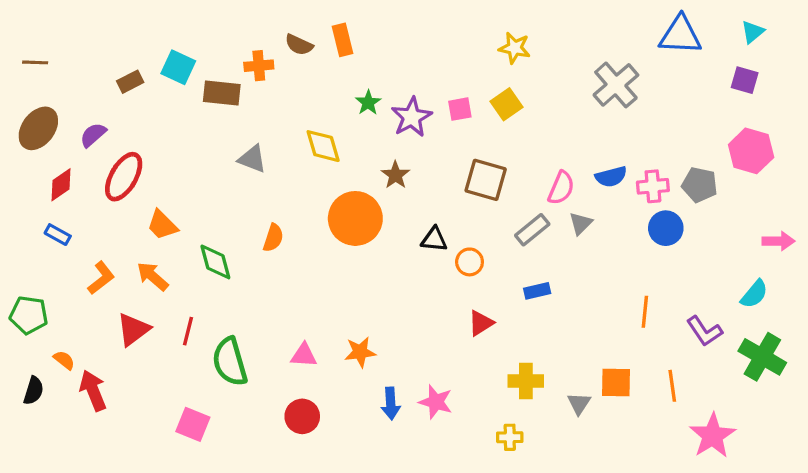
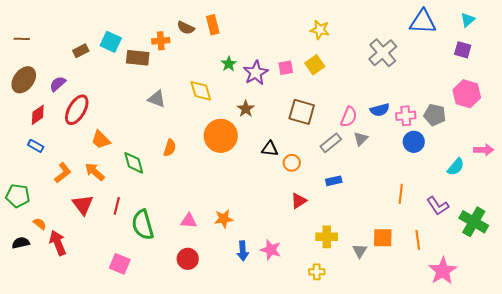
cyan semicircle: (754, 294) -> (456, 167), moved
red triangle: (133, 329) -> (83, 205), turned -30
black semicircle: (34, 391) -> (21, 243), turned -120

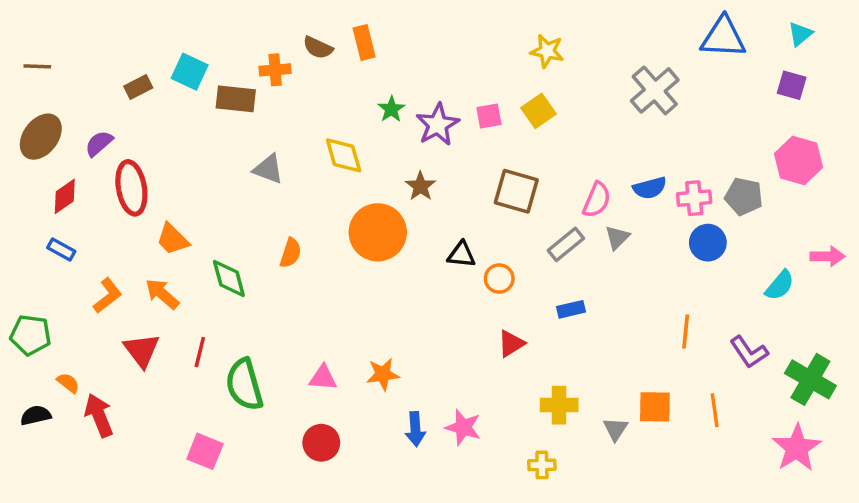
red ellipse: (77, 110) -> (131, 188), turned -40
pink star: (443, 271) -> (797, 448), moved

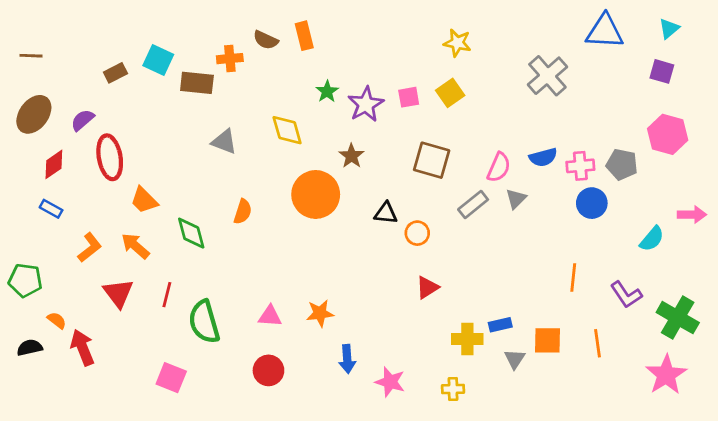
blue rectangle: (571, 309) -> (500, 325), moved
pink star: (463, 427) -> (390, 382), moved

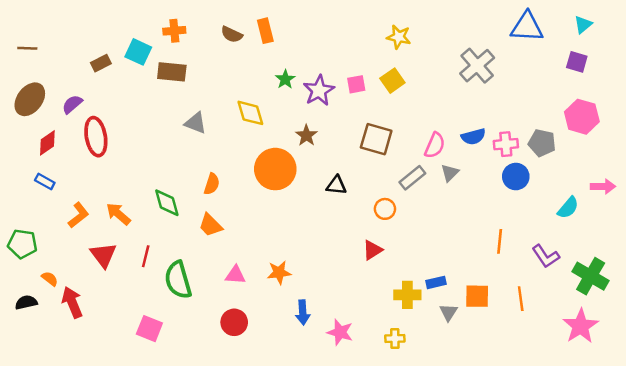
orange cross: (230, 59) -> (174, 31), moved
orange trapezoid: (144, 200) -> (210, 225), moved
orange circle: (417, 233) -> (385, 209), moved

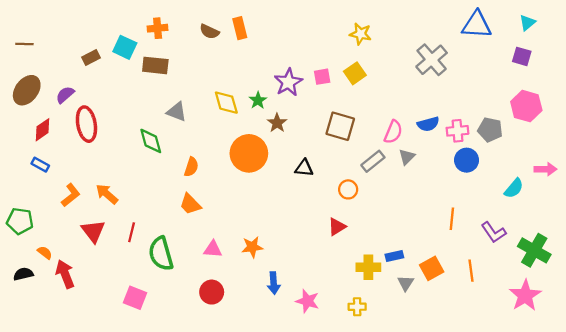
green star: (285, 79) -> (258, 100), moved
green diamond: (167, 203) -> (151, 141), moved
orange square: (477, 296) -> (432, 268), turned -30

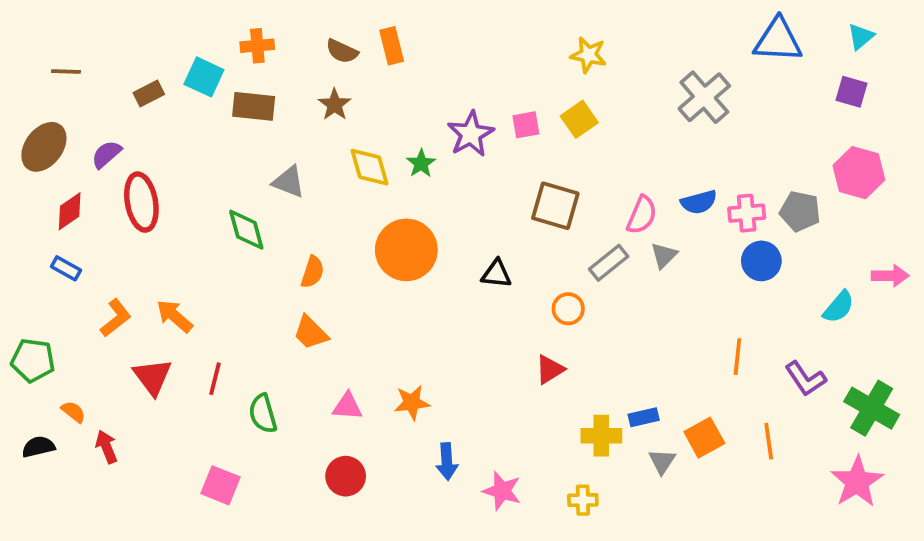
brown line: (24, 44) -> (66, 71), moved
brown star: (277, 123) -> (335, 105), moved
green semicircle: (161, 254) -> (263, 414), size x0.7
red arrow: (65, 274) -> (106, 447), size x0.7

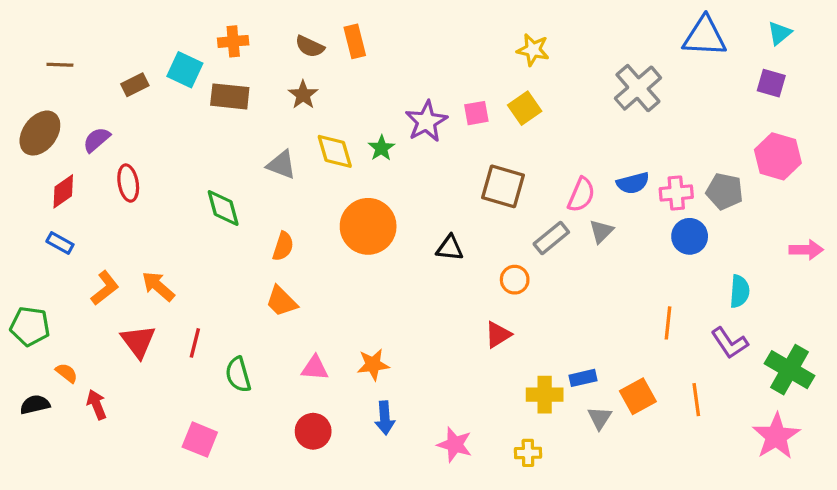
gray triangle: (289, 182) -> (281, 165), moved
red ellipse: (141, 202) -> (128, 183), size x0.7
cyan semicircle: (839, 307) -> (740, 291), moved, turned -36
blue arrow: (447, 461) -> (385, 418), moved

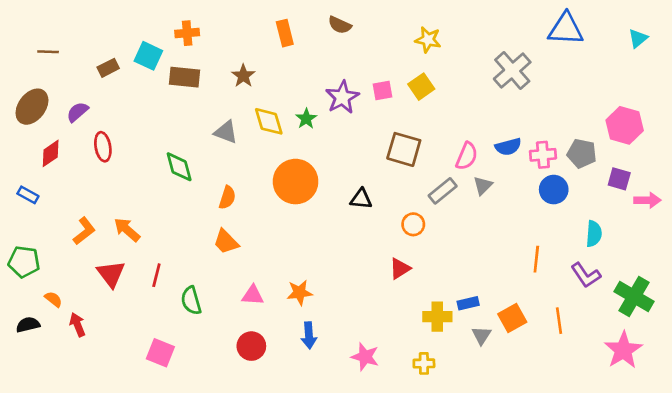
cyan triangle: (780, 33) -> (638, 38), moved
brown semicircle: (310, 46) -> (340, 25), moved
purple square: (771, 83) -> (619, 179), moved
blue rectangle: (60, 243) -> (28, 195), moved

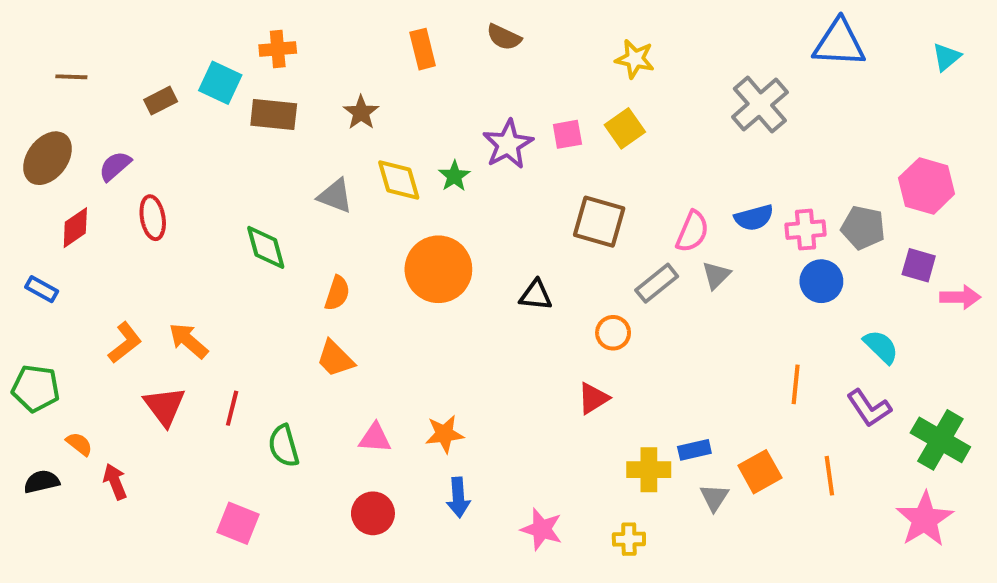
cyan semicircle: (594, 234) -> (881, 347), turned -50

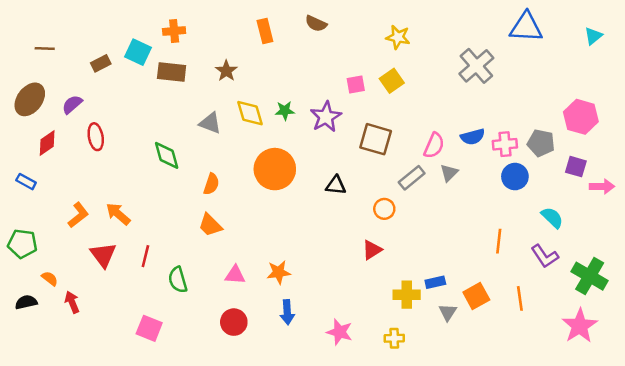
purple star: (508, 144) -> (326, 117), moved
green star: (454, 176) -> (285, 111), turned 30

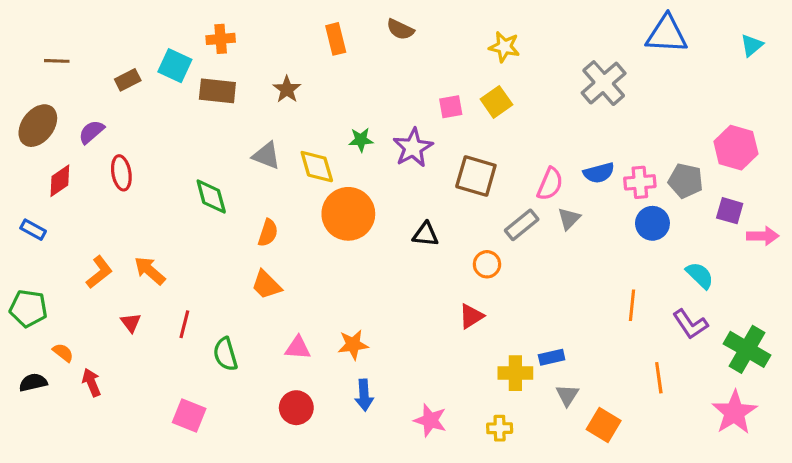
yellow diamond: (250, 113) -> (317, 167), moved
red triangle: (103, 255) -> (131, 323), size x0.6
orange square: (476, 296) -> (604, 425), moved, turned -30

